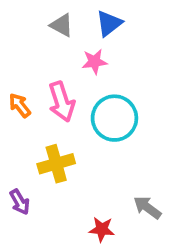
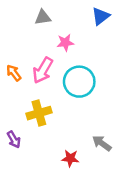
blue triangle: (109, 23) -> (101, 16), moved
gray triangle: (62, 25) -> (43, 17), turned -36
pink arrow: (62, 102) -> (43, 70), turned 48

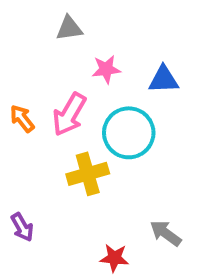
blue triangle: (101, 16) -> (164, 80), moved, turned 36
yellow cross: (39, 113) -> (88, 174), moved

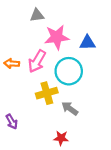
pink star: (106, 69) -> (57, 37), size x1.6
orange arrow: (22, 118) -> (12, 63), turned -48
gray arrow: (166, 233) -> (70, 108), moved

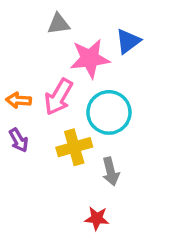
blue triangle: (87, 43) -> (128, 41), moved, turned -35
gray arrow: (70, 108) -> (111, 171), turned -140
purple arrow: (12, 122) -> (19, 140), moved

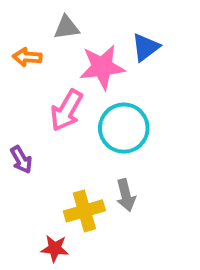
orange arrow: (19, 100) -> (27, 57), moved
yellow cross: (74, 147) -> (84, 211), moved
red star: (97, 218) -> (55, 248), moved

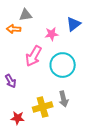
gray triangle: (67, 27) -> (26, 15), moved
pink star: (102, 67) -> (52, 34), size x0.6
red star: (55, 248) -> (18, 118), moved

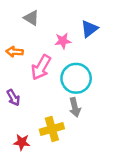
gray triangle: (26, 15) -> (31, 18), turned 40
orange arrow: (14, 29) -> (14, 52), moved
gray arrow: (64, 99) -> (75, 107), moved

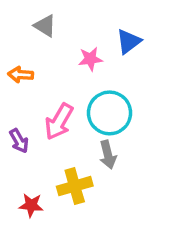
pink arrow: (41, 67) -> (59, 122), moved

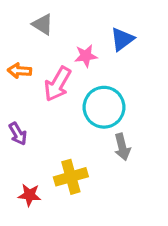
pink arrow: (59, 122) -> (58, 84), moved
gray arrow: (108, 155) -> (122, 147), moved

